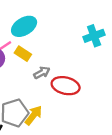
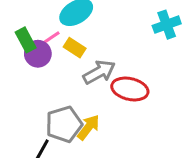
gray arrow: (42, 73) -> (99, 72), size x1.5

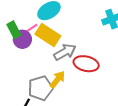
yellow rectangle: (75, 48) -> (48, 35), size x1.6
yellow arrow: (88, 127) -> (57, 80), moved

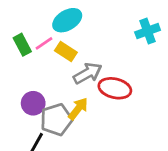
yellow rectangle: (48, 35) -> (66, 52), size x0.7
purple circle: (22, 39) -> (33, 103), moved

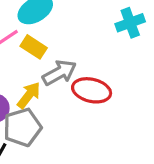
yellow arrow: (78, 109) -> (29, 95), moved

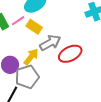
red ellipse: (92, 90) -> (70, 54), turned -40

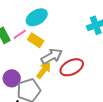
yellow arrow: (31, 57) -> (44, 70), moved

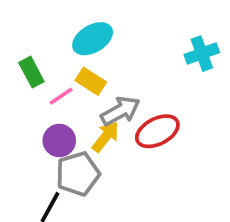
pink line: (20, 34) -> (61, 96), moved
purple circle: (12, 78) -> (59, 141), moved

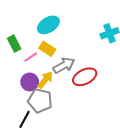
yellow arrow: (106, 137) -> (45, 80), moved
gray pentagon: (78, 174) -> (40, 101), turned 30

